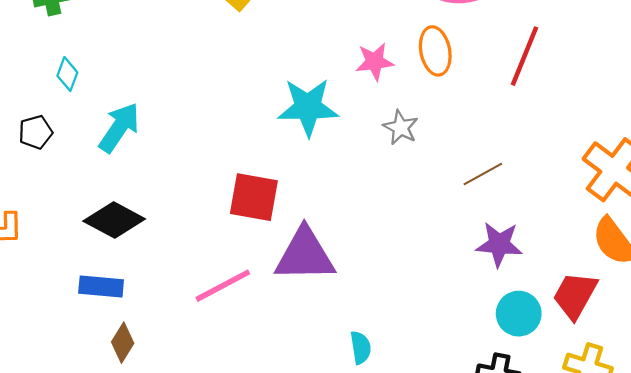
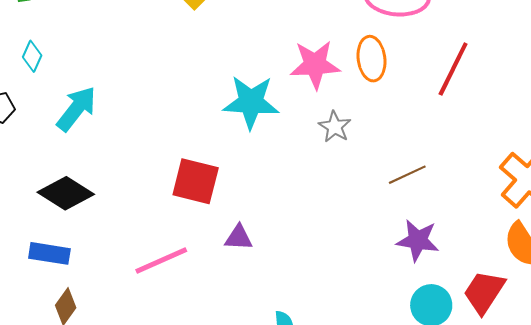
pink star: (375, 62) -> (315, 65), size x1.4
purple triangle: (305, 255) -> (239, 238), size x0.5

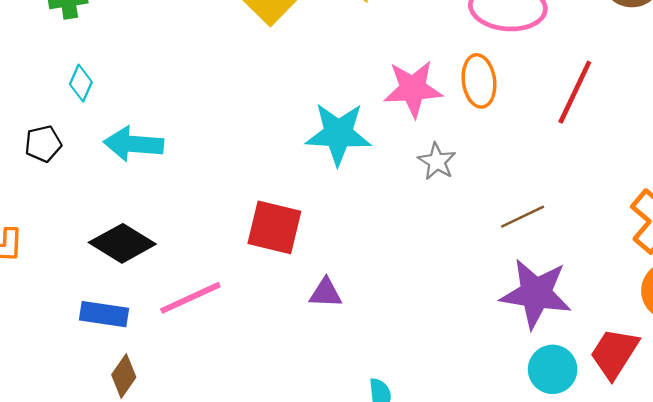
cyan arrow: (76, 109) -> (133, 144), turned -123
purple star: (418, 240) -> (536, 294), size x1.4
pink line: (161, 261) -> (190, 298), moved

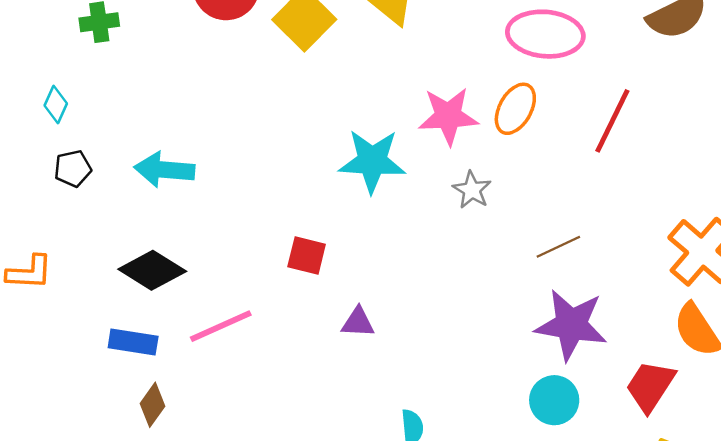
orange ellipse: (479, 81) -> (515, 109), turned 36
cyan diamond: (81, 83) -> (56, 105), moved
red square: (274, 227) -> (307, 255), size x0.7
cyan circle: (553, 369) -> (554, 400), moved

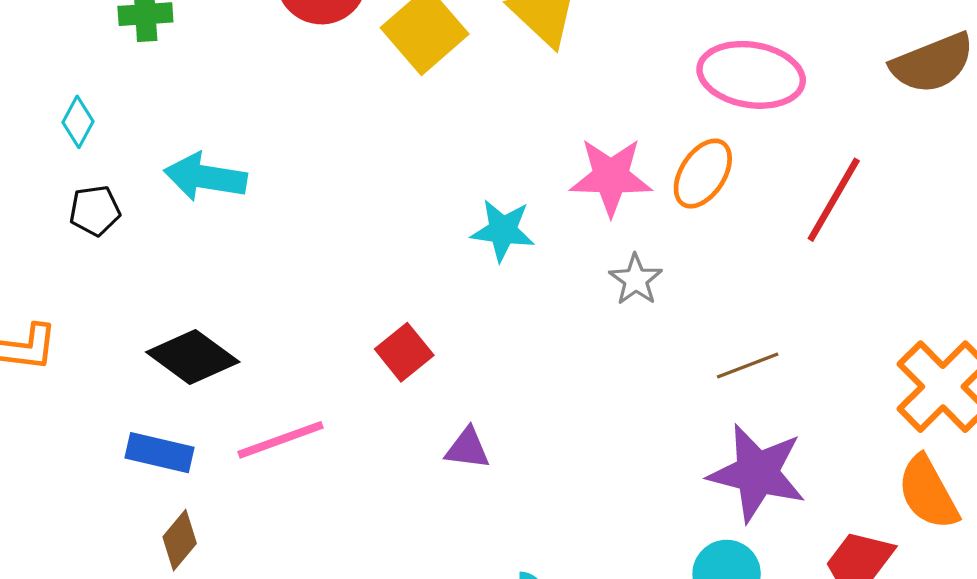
cyan star: (372, 161) -> (503, 230), size x0.7
cyan arrow: (164, 170) -> (205, 177), moved
red square: (307, 255) -> (404, 352), turned 33

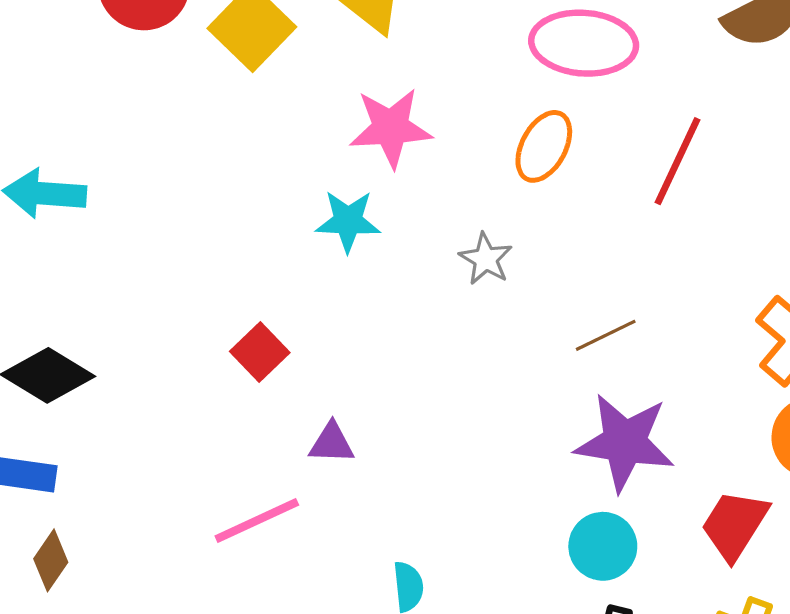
pink star: (611, 177) -> (391, 128), moved
pink line: (280, 440) -> (257, 521), moved

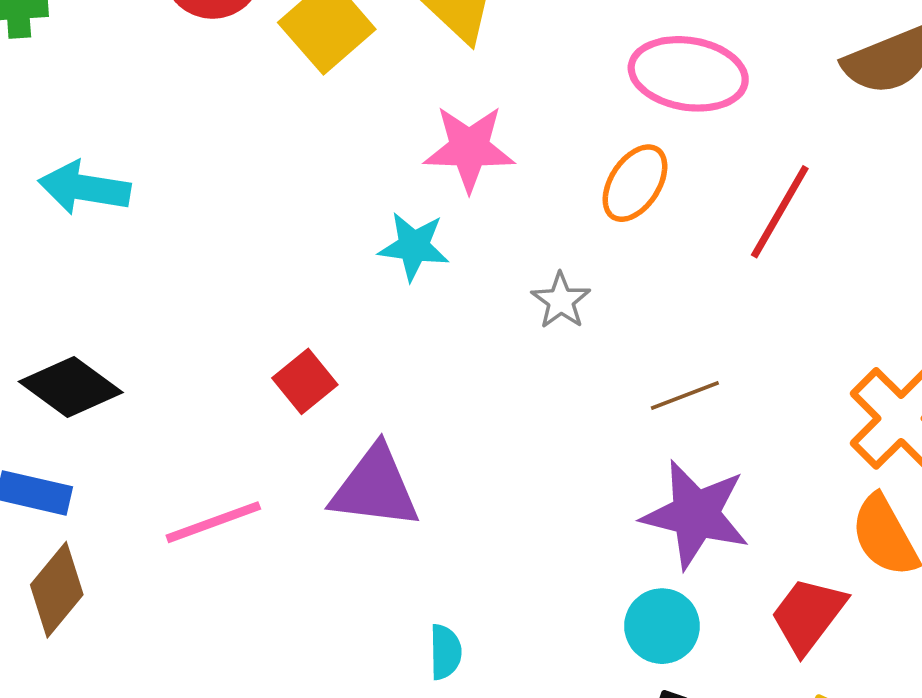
purple triangle: (332, 443) -> (375, 488), size x1.8
pink line: (257, 521) -> (213, 522), moved
brown diamond: (51, 560) -> (57, 590), size x1.4

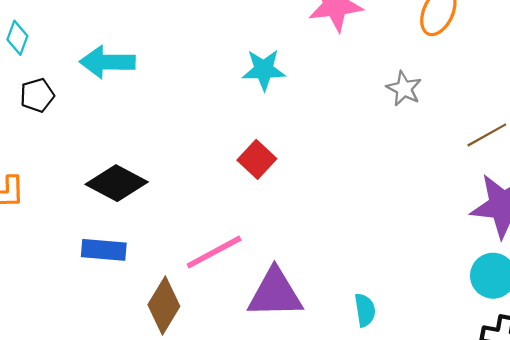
cyan star: (414, 246) -> (264, 70), moved
purple triangle: (375, 488) -> (275, 293), moved
brown diamond: (57, 590) -> (164, 306), moved

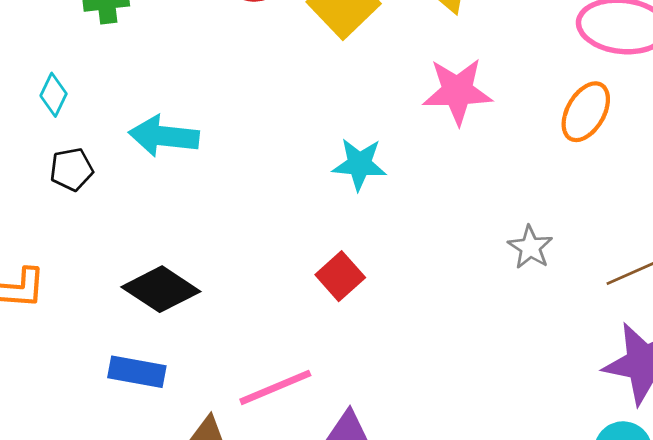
gray star: (404, 89) -> (530, 247), moved

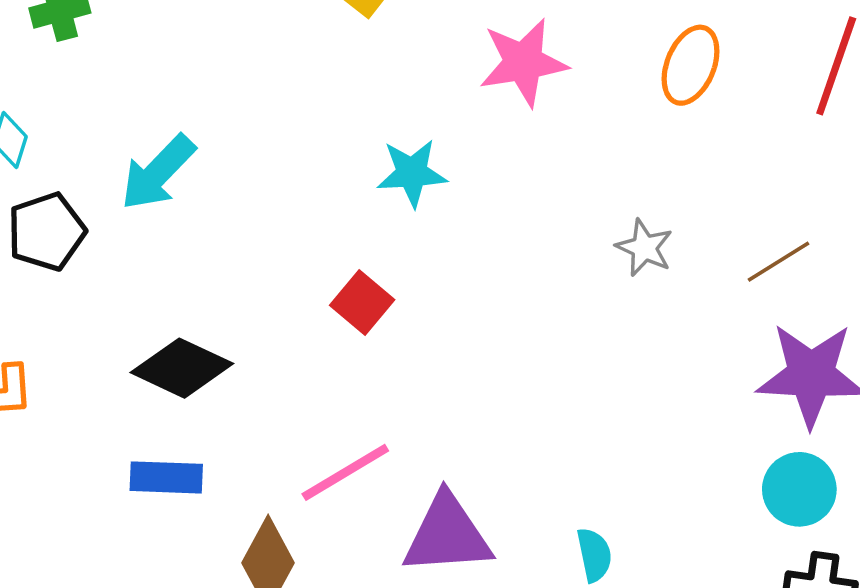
cyan arrow: (164, 136) -> (158, 173), turned -44
black pentagon: (72, 169) -> (46, 232), size x1.4
red square: (340, 276) -> (362, 302), moved

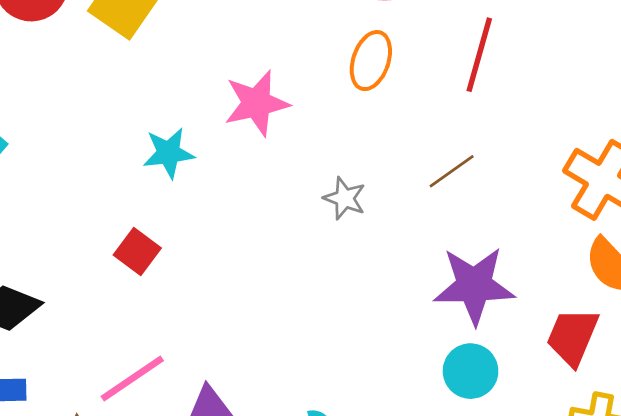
pink star: (523, 62) -> (257, 103), moved
brown line: (779, 262) -> (452, 171), moved

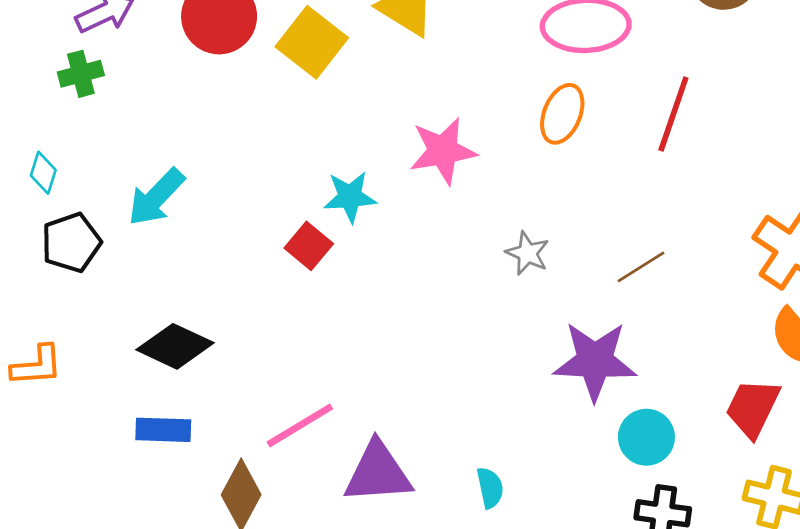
brown line: (452, 171) -> (641, 267), moved
red square: (137, 251) -> (309, 246), moved
purple star: (474, 285) -> (595, 361), moved

